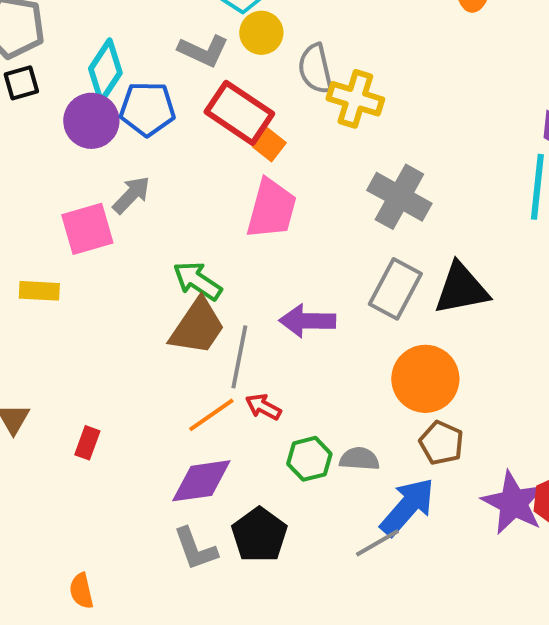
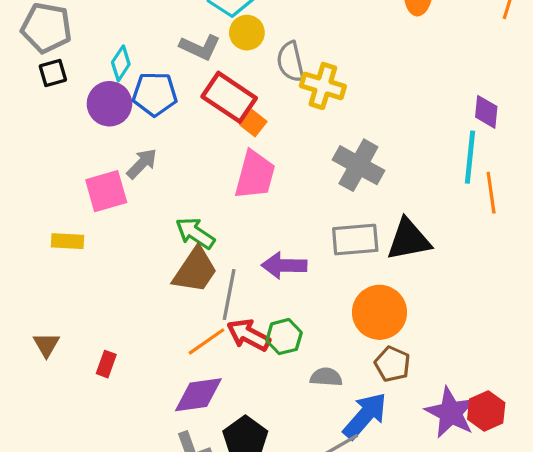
cyan diamond: (105, 71) -> (121, 63), size x0.7
gray rectangle: (395, 289) -> (355, 240), turned 57
red arrow: (263, 407) -> (249, 335), size x1.5
green hexagon: (309, 459) -> (284, 337), moved

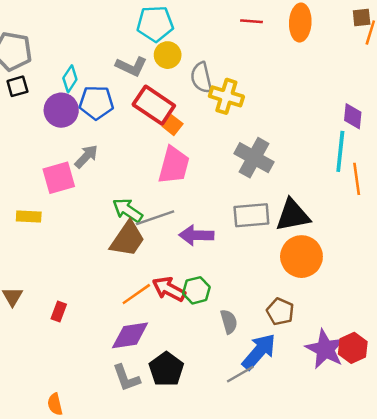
gray line: (229, 295) -> (155, 218), moved, turned 60
orange circle: (379, 312) -> (301, 257), moved
gray semicircle: (326, 377) -> (229, 322), turned 70

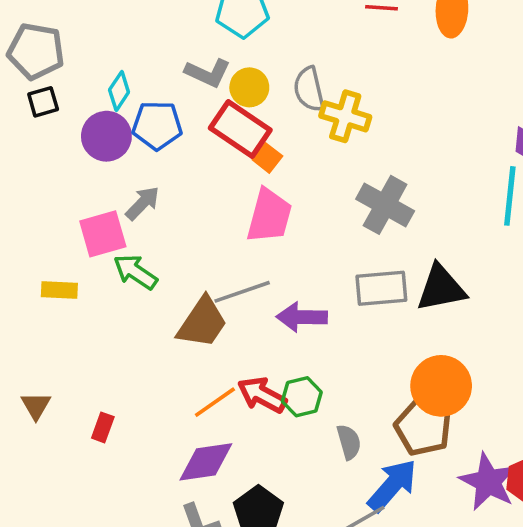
yellow circle: (168, 55) -> (249, 87), moved
green arrow: (128, 210) -> (135, 272), moved
orange circle: (301, 257) -> (441, 386), moved
brown pentagon: (280, 312) -> (423, 427), size x1.4

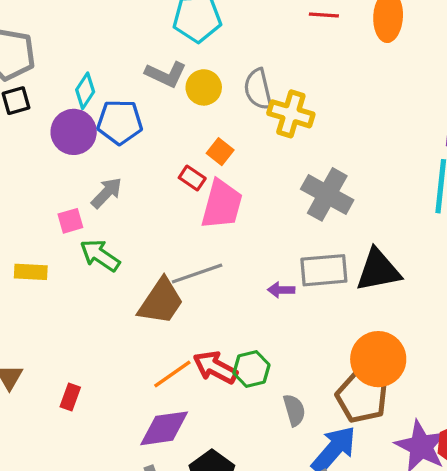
red rectangle: (240, 129) -> (192, 178), moved, size x0.5
pink square: (103, 234) -> (70, 221), size x0.6
purple arrow: (302, 317) -> (281, 290), moved, size x0.6

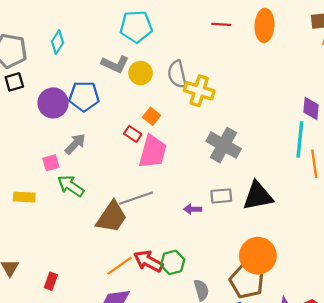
cyan diamond: (85, 91) -> (57, 42), moved
gray rectangle: (324, 270) -> (221, 196), size x0.7

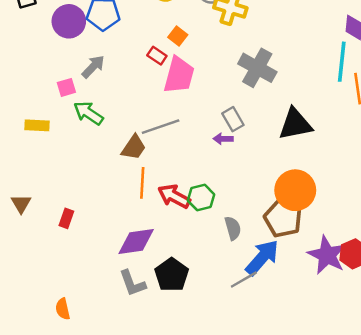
gray rectangle: (221, 196) -> (233, 119), moved, turned 65
brown trapezoid: (112, 217) -> (134, 147), size x0.7
orange line: (119, 266) -> (142, 183), moved, turned -52

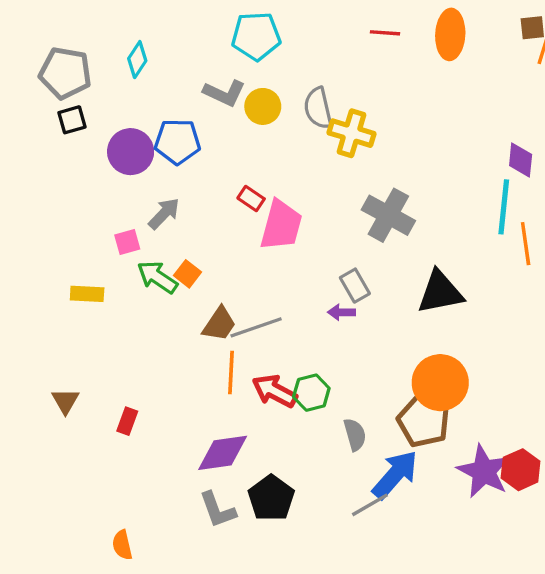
orange square: (178, 36) -> (187, 274), moved
gray line: (161, 127) -> (256, 327), moved

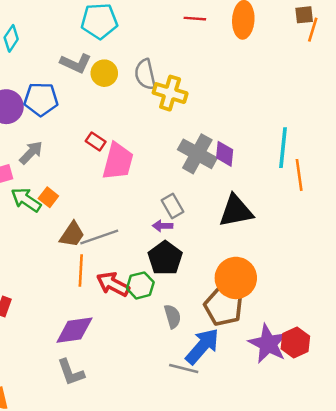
purple diamond: (521, 160) -> (225, 154), moved
black pentagon: (271, 498) -> (165, 258), moved
gray line: (370, 505) -> (184, 369), turned 44

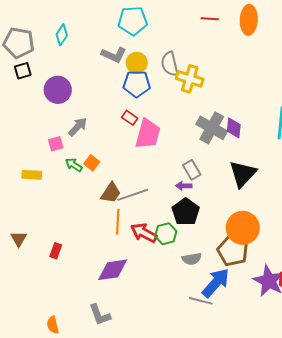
blue pentagon: (41, 99) -> (137, 84), moved
green arrow: (26, 200) -> (74, 165), size x0.7
black triangle: (236, 211) -> (243, 174), turned -36
gray semicircle: (173, 316) -> (192, 259), turned 96
gray L-shape: (71, 372) -> (100, 315), moved

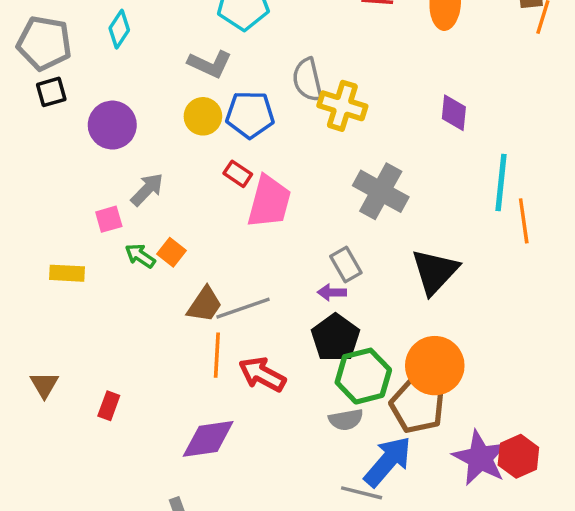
yellow circle: (137, 63) -> (203, 116), moved
purple diamond: (234, 128) -> (454, 113), moved
green hexagon: (166, 234) -> (363, 376), moved, size x1.4

